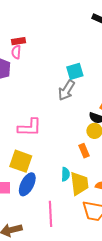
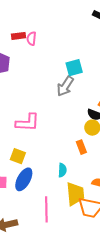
pink semicircle: (16, 52) -> (31, 39), moved
yellow square: (21, 161) -> (18, 156), size x0.7
yellow trapezoid: (79, 184) -> (75, 194), moved

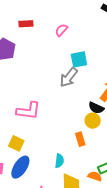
pink semicircle: (31, 39) -> (61, 30), moved, turned 32

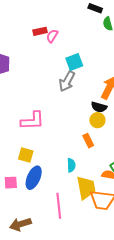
red rectangle: (26, 24) -> (40, 31), moved

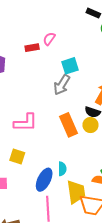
red rectangle: (40, 31) -> (32, 48), moved
orange rectangle: (88, 141) -> (68, 125), moved, size x1.6
blue ellipse: (34, 178) -> (44, 180), moved

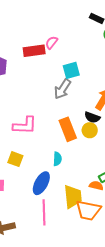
red rectangle: (32, 48) -> (34, 51), size x1.5
cyan semicircle: (62, 169) -> (57, 159), moved

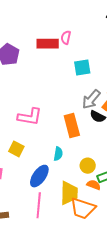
pink semicircle: (51, 42) -> (66, 37), turned -32
gray arrow: (62, 89) -> (91, 99), moved
yellow circle: (90, 130) -> (88, 166), moved

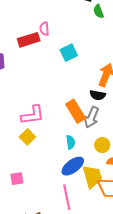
gray arrow: (91, 99) -> (91, 117), moved
yellow square: (16, 149) -> (27, 137), moved, turned 35
blue ellipse: (39, 176) -> (73, 166), moved, turned 35

